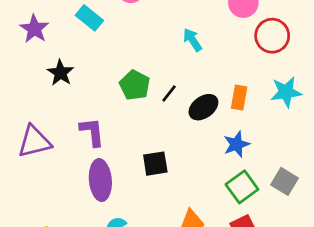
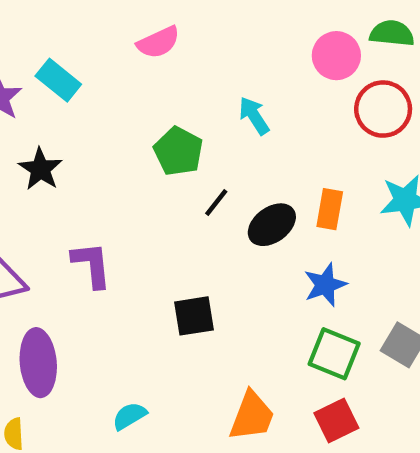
cyan rectangle: (89, 18) -> (58, 80), moved
green pentagon: (135, 85) -> (178, 151), moved
purple ellipse: (100, 180) -> (38, 363), moved
green square: (242, 187) -> (334, 354), turned -32

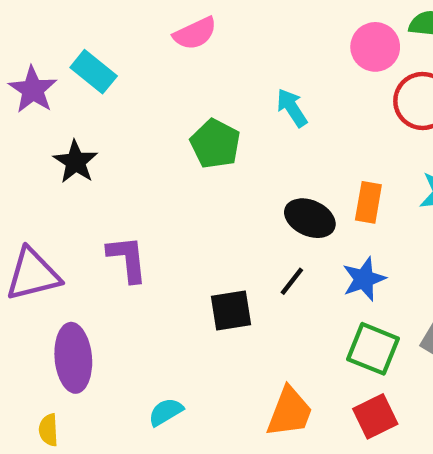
black line: (216, 202) -> (292, 281), moved
black ellipse: (272, 225) -> (310, 218), turned 60

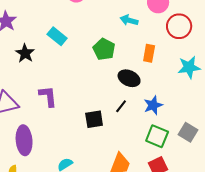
cyan rectangle: (94, 72) -> (57, 36), moved
cyan arrow: (292, 108) -> (129, 20), moved, turned -42
green pentagon: (215, 144) -> (104, 49), moved
orange rectangle: (368, 202) -> (149, 53), moved

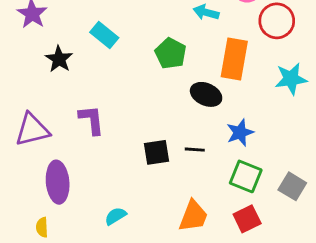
orange rectangle: (149, 53) -> (234, 59), size x1.6
black line: (121, 106) -> (195, 150), moved, turned 56
gray square: (188, 132) -> (292, 186), moved

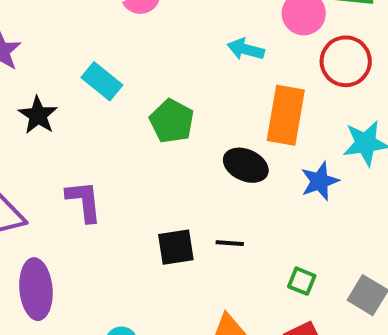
green pentagon: (171, 53) -> (172, 121), moved
blue star: (240, 133) -> (320, 181), moved
green square: (246, 176) -> (302, 281), size x0.6

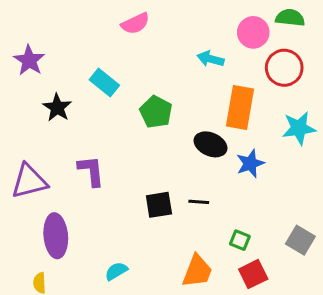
blue star: (320, 181) -> (250, 164), moved
green square: (302, 281) -> (240, 240), moved

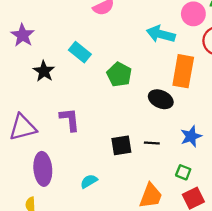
cyan arrow: (210, 59) -> (161, 34), size x1.4
blue star: (250, 164) -> (191, 136), moved
cyan semicircle: (116, 271) -> (89, 181), moved

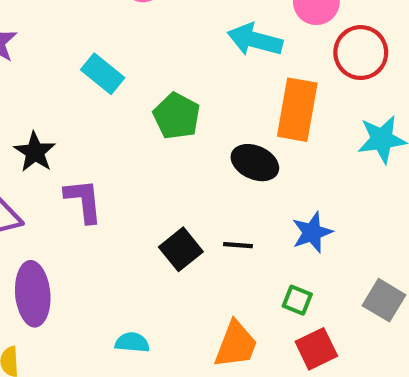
black star: (44, 71) -> (35, 152), moved
black square: (121, 145) -> (181, 249), turned -30
cyan semicircle: (89, 181) -> (132, 342), moved, turned 36

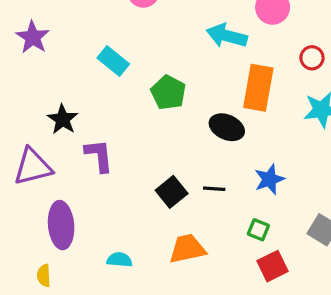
red circle: (361, 53) -> (312, 58), moved, size x0.6
cyan semicircle: (132, 342) -> (119, 260), moved
orange trapezoid: (236, 345) -> (187, 249), moved, turned -123

